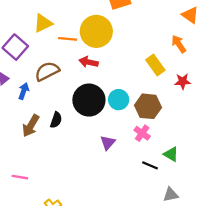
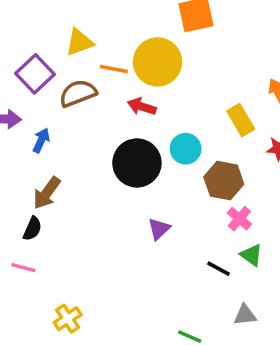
brown semicircle: (47, 71) -> (78, 93), moved
cyan circle: (119, 100) -> (186, 149), moved
black semicircle: (56, 120) -> (32, 229), moved
pink cross: (142, 133) -> (239, 219), moved

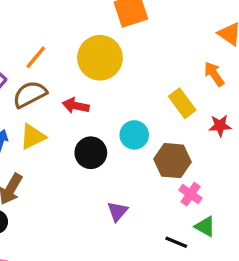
yellow triangle: (79, 42) -> (33, 137), moved
orange line: (114, 69) -> (36, 57), moved, turned -55
red arrow: (142, 107) -> (76, 106), moved
black circle: (137, 163) -> (91, 153), size x0.7

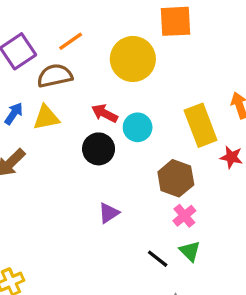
yellow rectangle: (182, 103) -> (201, 125), size x1.4
red arrow: (76, 106) -> (105, 113), moved
cyan circle: (134, 135) -> (138, 127), moved

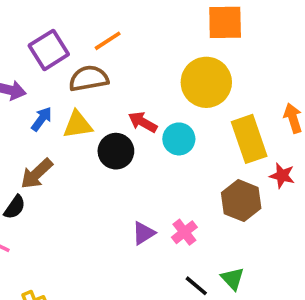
yellow circle: (133, 59) -> (206, 82), moved
black circle: (99, 149) -> (116, 151), moved
brown hexagon: (176, 178) -> (241, 201), moved
pink cross: (184, 216) -> (184, 232), moved

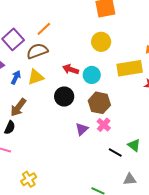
yellow circle: (206, 82) -> (101, 42), size x0.7
yellow rectangle: (249, 139) -> (130, 68), turned -70
black circle: (116, 151) -> (64, 97), moved
brown hexagon: (241, 201) -> (99, 103), moved

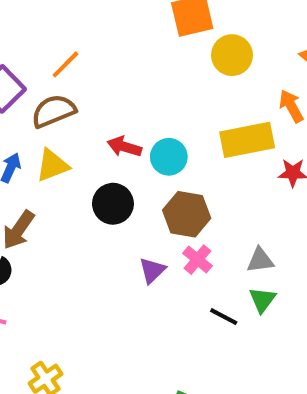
yellow circle: (101, 42) -> (232, 55), moved
green triangle: (134, 145) -> (262, 300), turned 32
gray triangle: (130, 179) -> (260, 260), moved

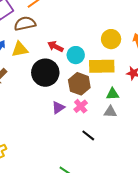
yellow circle: (232, 55) -> (111, 39), moved
yellow rectangle: (247, 140) -> (102, 66), moved
black circle: (113, 204) -> (45, 73), size x1.4
green triangle: (262, 300) -> (112, 94), moved, turned 40

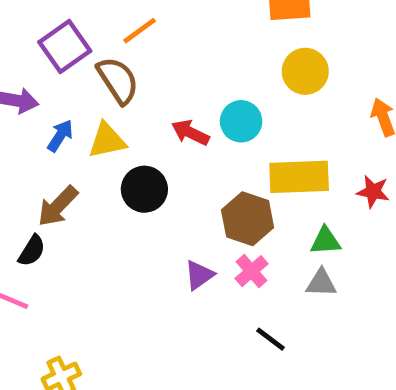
brown semicircle: (25, 24) -> (118, 80), turned 70
yellow circle: (111, 39) -> (305, 71), moved
cyan circle: (76, 55) -> (241, 121), moved
black circle: (45, 73) -> (144, 189), moved, size x0.7

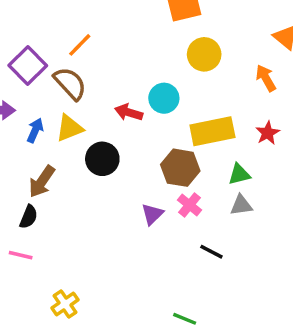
red star: (373, 192) -> (268, 133), turned -30

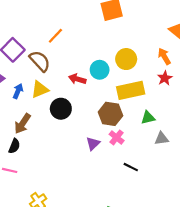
orange line: (80, 45) -> (55, 36), moved
yellow circle: (204, 54) -> (126, 59), moved
red star: (268, 133) -> (165, 78), moved
gray triangle: (241, 205) -> (162, 139), moved

